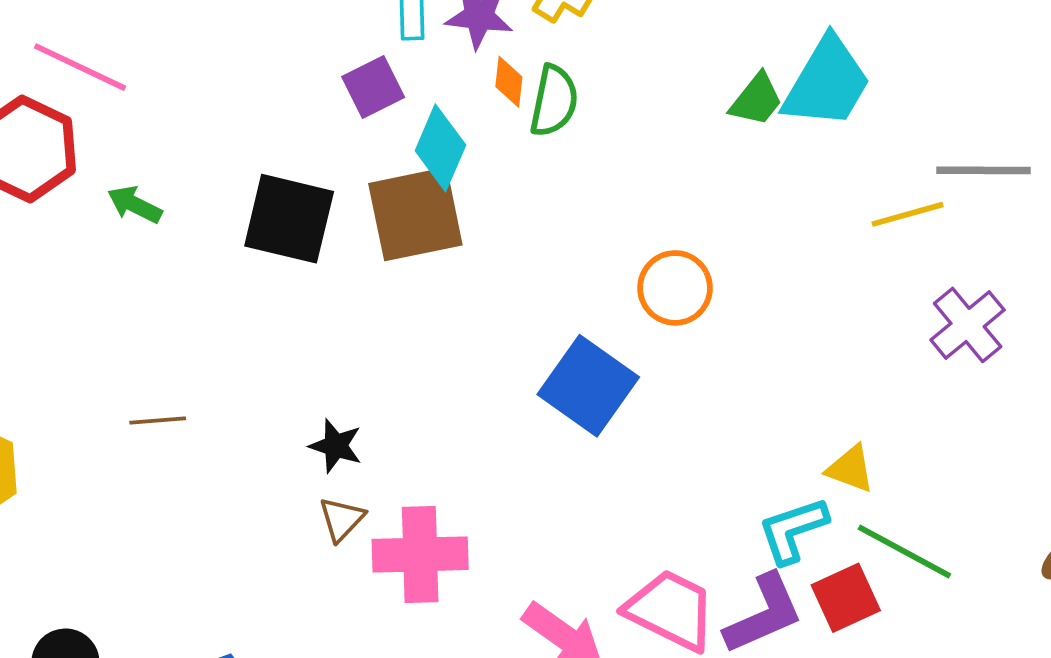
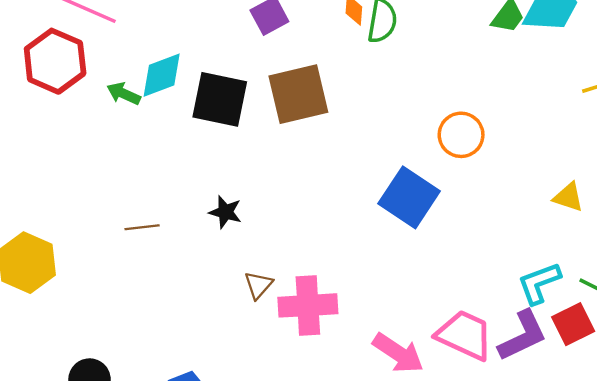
cyan diamond: (440, 148) -> (162, 75), moved, turned 48
black star: (336, 446) -> (225, 212), moved
yellow triangle: (850, 469) -> (568, 197), moved

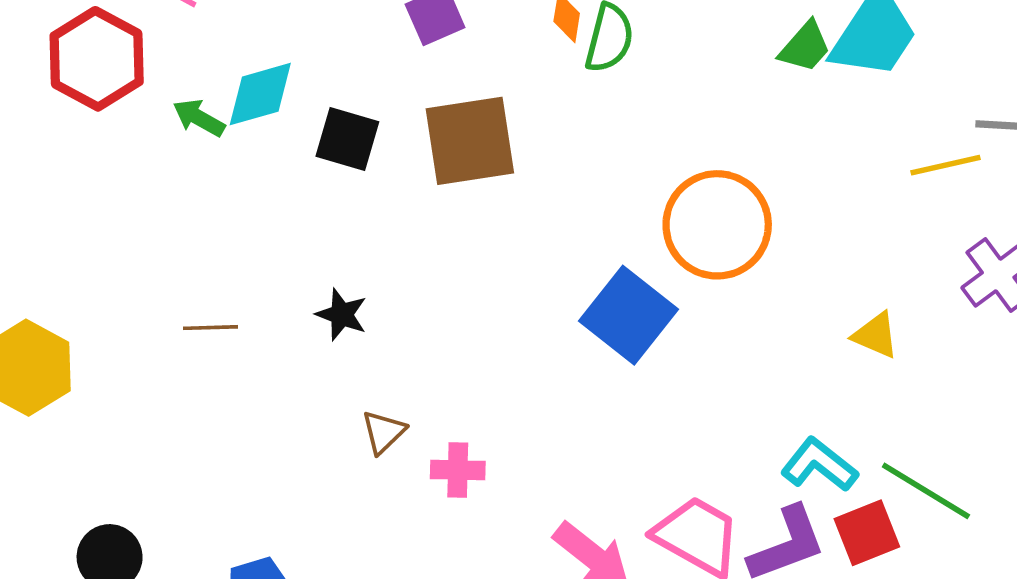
black square: (220, 99) -> (347, 139), size x0.7
orange circle: (461, 135) -> (717, 225), size x1.5
cyan L-shape: (539, 283) -> (819, 465), turned 54
pink cross: (308, 305) -> (458, 470), size x0.6

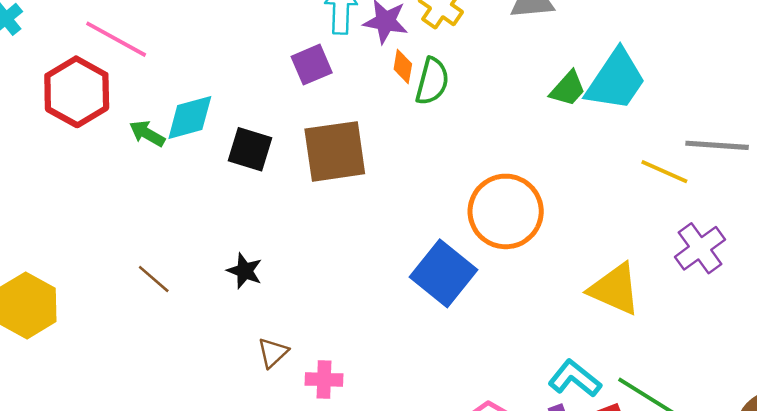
yellow line: (946, 165) -> (664, 172), turned 36
brown line: (211, 328) -> (154, 279), turned 42
yellow triangle: (876, 335) -> (615, 289), size x1.6

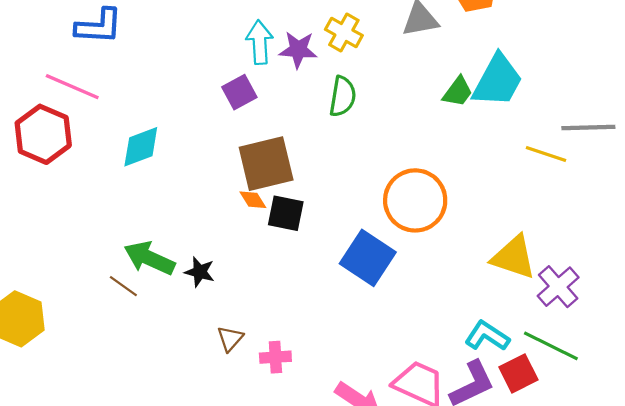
orange diamond: (403, 67) -> (253, 200), moved, turned -36
green arrow: (147, 134) -> (149, 258), moved, size x1.6
black square: (250, 149) -> (286, 213), moved
purple cross: (700, 248) -> (558, 287), moved

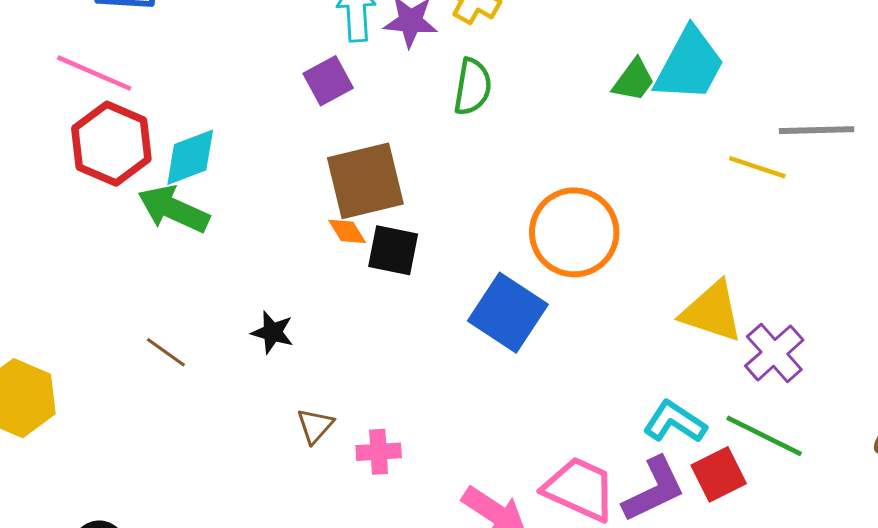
red hexagon: (43, 134) -> (111, 144), moved
green arrow: (149, 258) -> (173, 209), moved

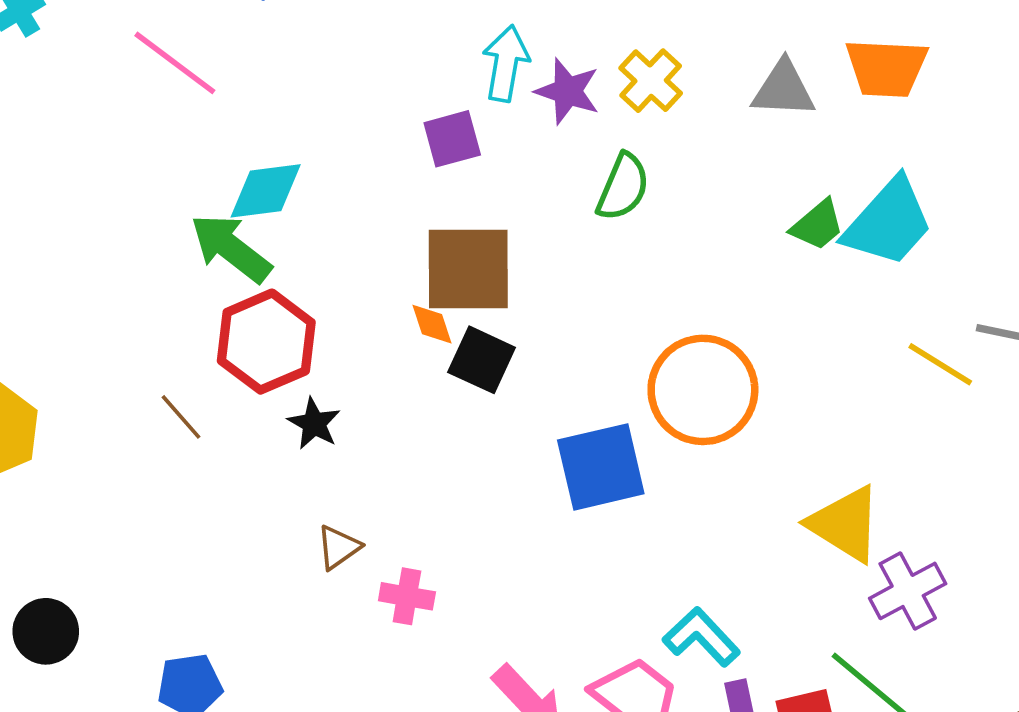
red hexagon: (111, 144) -> (266, 342), moved
blue square: (508, 313) -> (601, 467), turned 30
cyan L-shape: (675, 422) -> (701, 637), moved

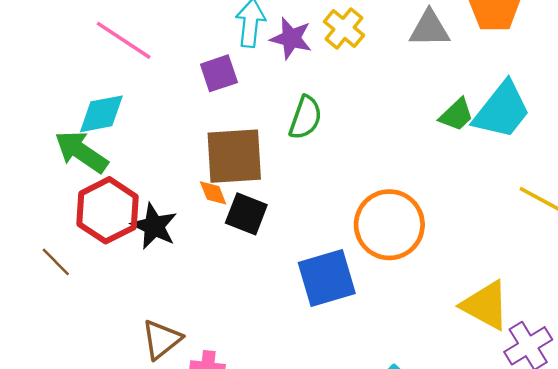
pink line: (175, 63) -> (124, 40), moved
green semicircle: (623, 187) -> (305, 118), moved
black star: (314, 424) -> (154, 226), moved, size x1.4
brown triangle: (338, 547) -> (162, 339), size x1.4

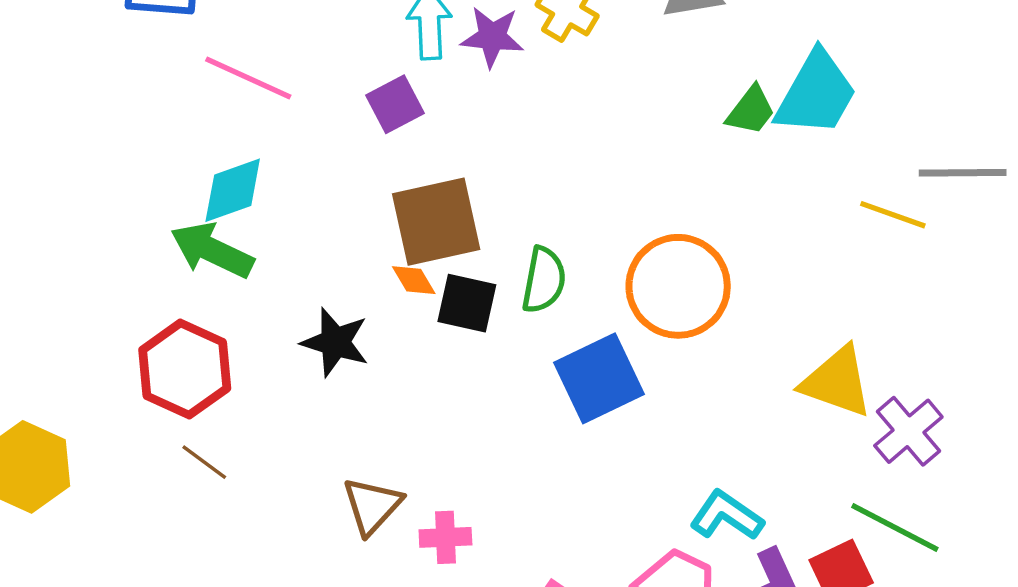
green semicircle: (305, 118) -> (544, 280), moved
red hexagon: (108, 210) -> (185, 369), moved
brown line: (56, 262) -> (204, 462), moved

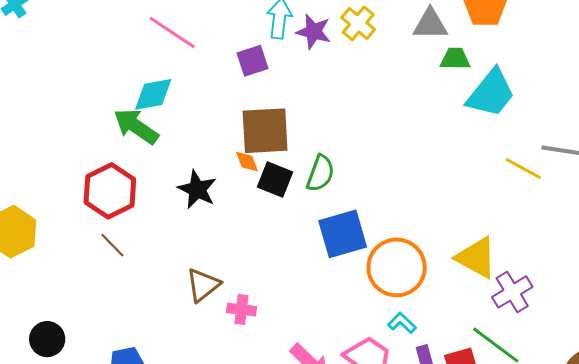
green trapezoid: (751, 110) -> (455, 59), moved, turned -136
orange circle: (678, 286) -> (397, 267), moved
cyan L-shape: (727, 516) -> (402, 323), size x0.7

